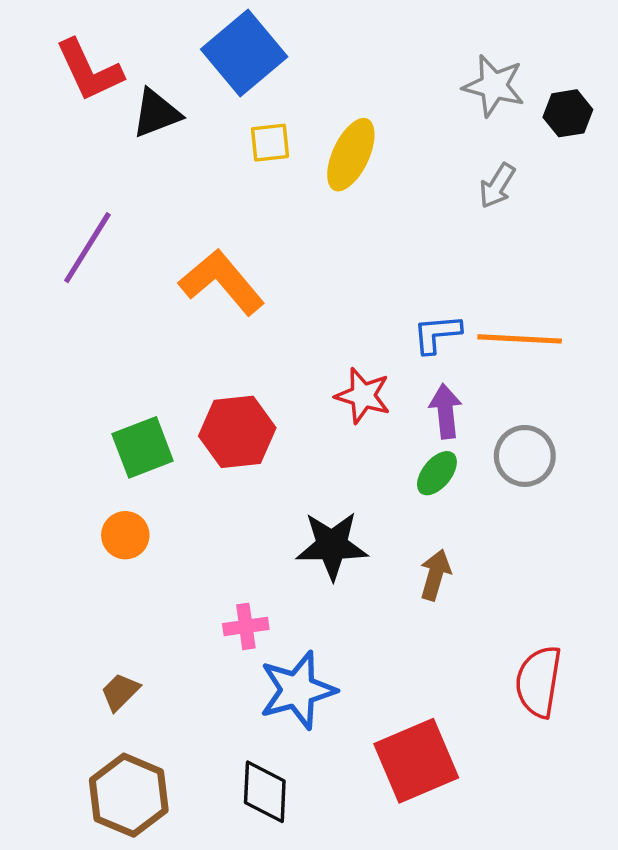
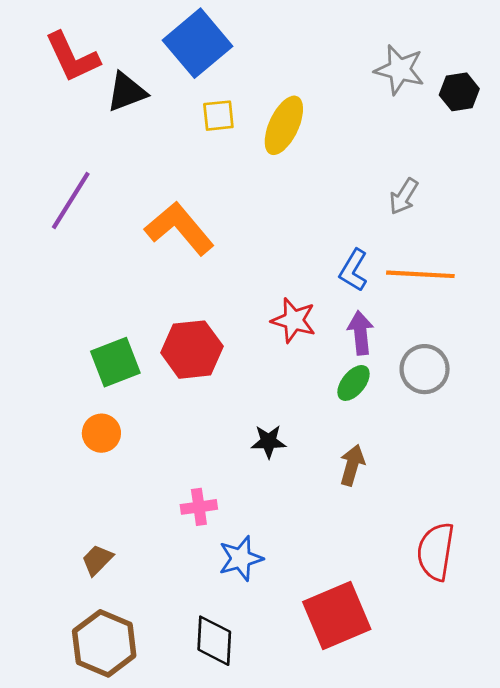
gray arrow: (497, 186) -> (404, 196), moved
blue L-shape: (437, 334) -> (354, 270), turned -54
black star: (332, 546) -> (269, 441), size x0.6
blue star: (297, 690) -> (241, 558), size x0.7

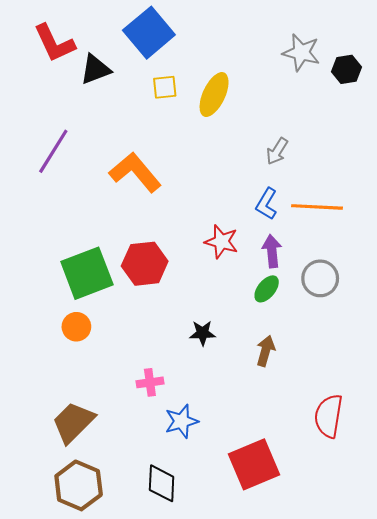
gray arrow: (404, 196) -> (277, 151), moved
green square: (115, 362) -> (87, 273), size x1.4
brown trapezoid: (97, 560) -> (73, 422), size x1.8

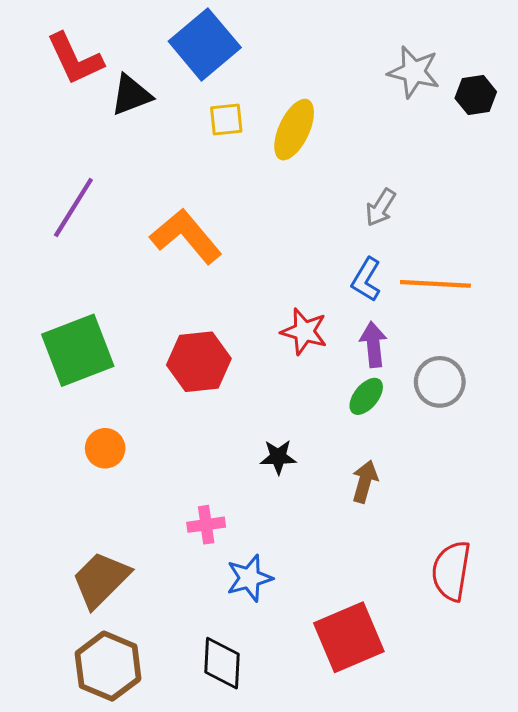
green square: (87, 273) -> (78, 350), moved

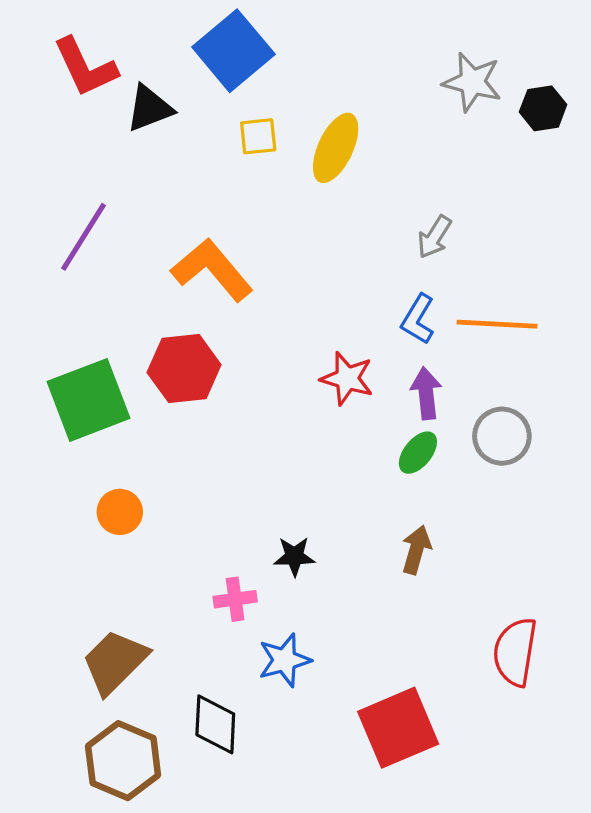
red hexagon: (199, 362) -> (184, 369), moved
black star: (278, 457) -> (294, 556), moved
black diamond: (222, 663) -> (215, 724), moved

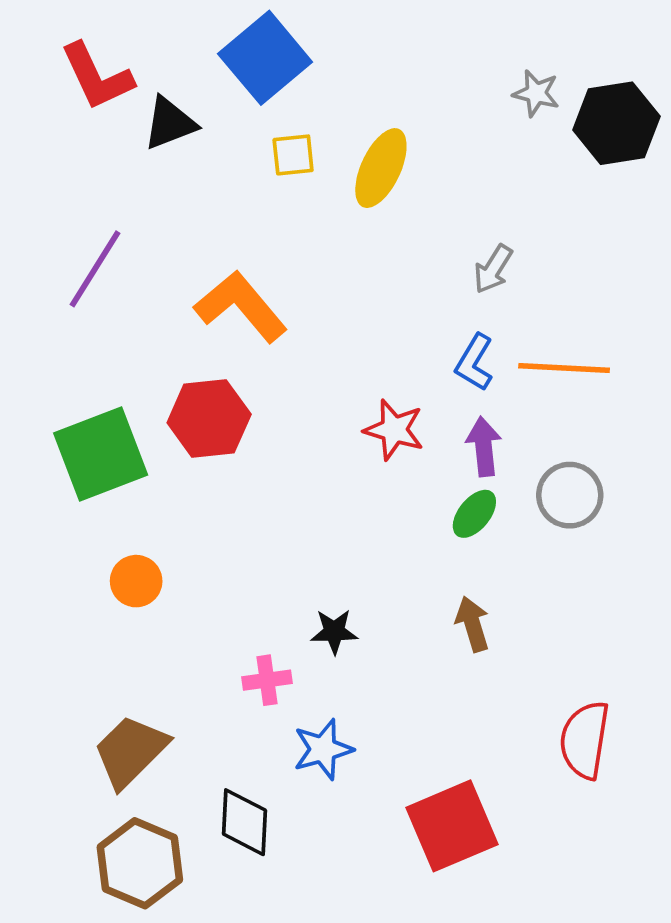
gray star: (472, 82) -> (536, 93), size x0.7
black hexagon: (543, 108) -> (616, 123), size x1.6
brown arrow: (416, 550) -> (473, 624), turned -33

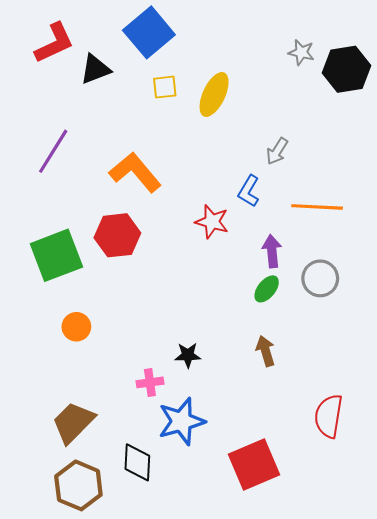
red L-shape: (97, 76) -> (54, 43), turned -90
blue L-shape: (474, 362) -> (249, 191), moved
red star: (394, 430) -> (212, 222), moved
blue star: (323, 749) -> (181, 421), size x1.4

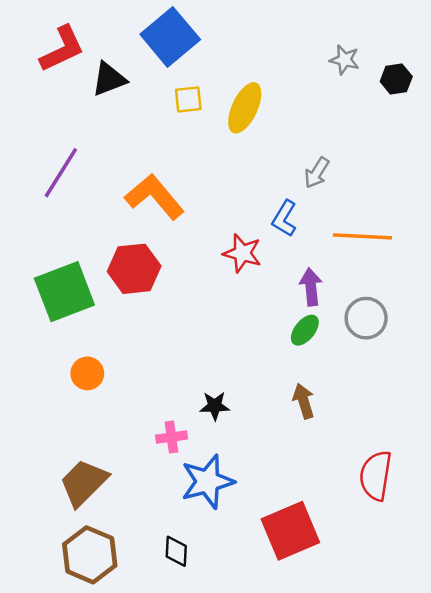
black hexagon: (347, 69) -> (396, 79), size x0.6
black diamond: (137, 462) -> (176, 551), moved, size x0.7

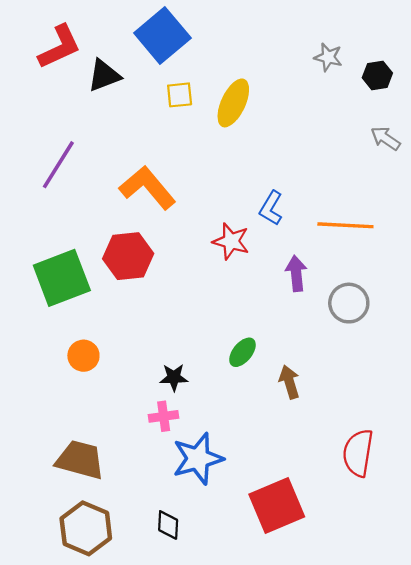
gray arrow: (317, 173) -> (385, 138), moved, turned 92
green ellipse: (305, 330) -> (242, 352), moved
black star: (215, 406) -> (174, 377), moved
brown trapezoid: (84, 483) -> (80, 460), turned 60

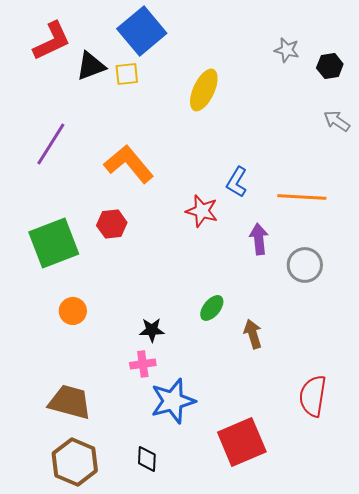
yellow square: (180, 95) -> (127, 74), moved
red hexagon: (128, 256) -> (112, 224), size x0.7

